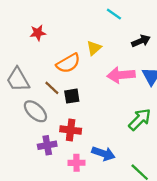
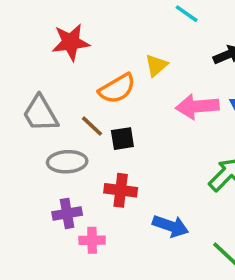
red star: (38, 33) -> (71, 42), size x1.5
gray ellipse: (35, 111) -> (67, 162), turned -45
purple cross: (47, 145) -> (67, 213), moved
pink cross: (76, 163) -> (92, 240), moved

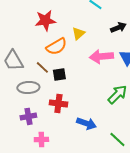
red star: (71, 42) -> (45, 20), moved
pink cross: (92, 240) -> (41, 139), moved

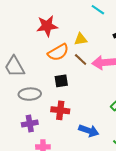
yellow triangle: (78, 33) -> (81, 39), turned 32
brown line: (42, 67) -> (81, 59), moved

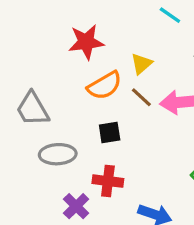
yellow triangle: (81, 39) -> (141, 64), turned -32
purple cross: (30, 124) -> (76, 206), moved, turned -35

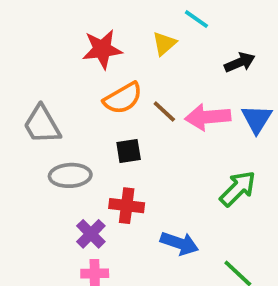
yellow triangle: (141, 64) -> (164, 44), moved

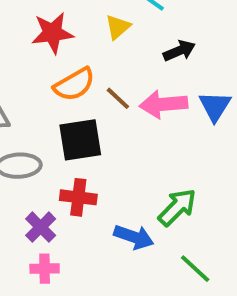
black arrow: (240, 62) -> (179, 51), moved
black square: (129, 151) -> (80, 140), size x1.6
green arrow: (238, 189) -> (177, 207), moved

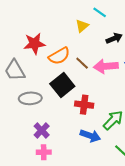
red star: (53, 33) -> (34, 43), moved
black square: (80, 140) -> (62, 85), turned -30
red cross: (78, 197) -> (84, 105), moved

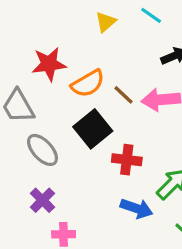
yellow triangle: (82, 26) -> (106, 22), moved
gray ellipse: (30, 98) -> (42, 150), turned 50
purple cross: (42, 130) -> (42, 200), moved

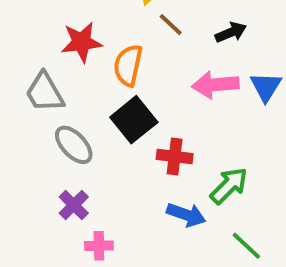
orange semicircle: (88, 83) -> (128, 65), turned 132
brown line: (124, 95) -> (171, 25), moved

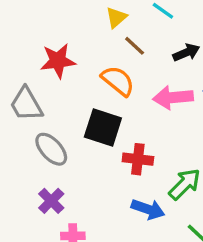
orange semicircle: (128, 65) -> (118, 81), moved, turned 117
black square: (134, 120) -> (103, 128), turned -33

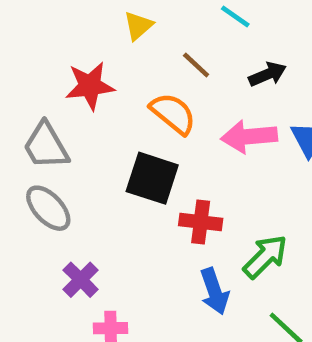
yellow triangle: (116, 17) -> (138, 26), moved
gray ellipse: (51, 149) -> (48, 208), moved
blue arrow: (148, 209) -> (214, 291), turned 52

